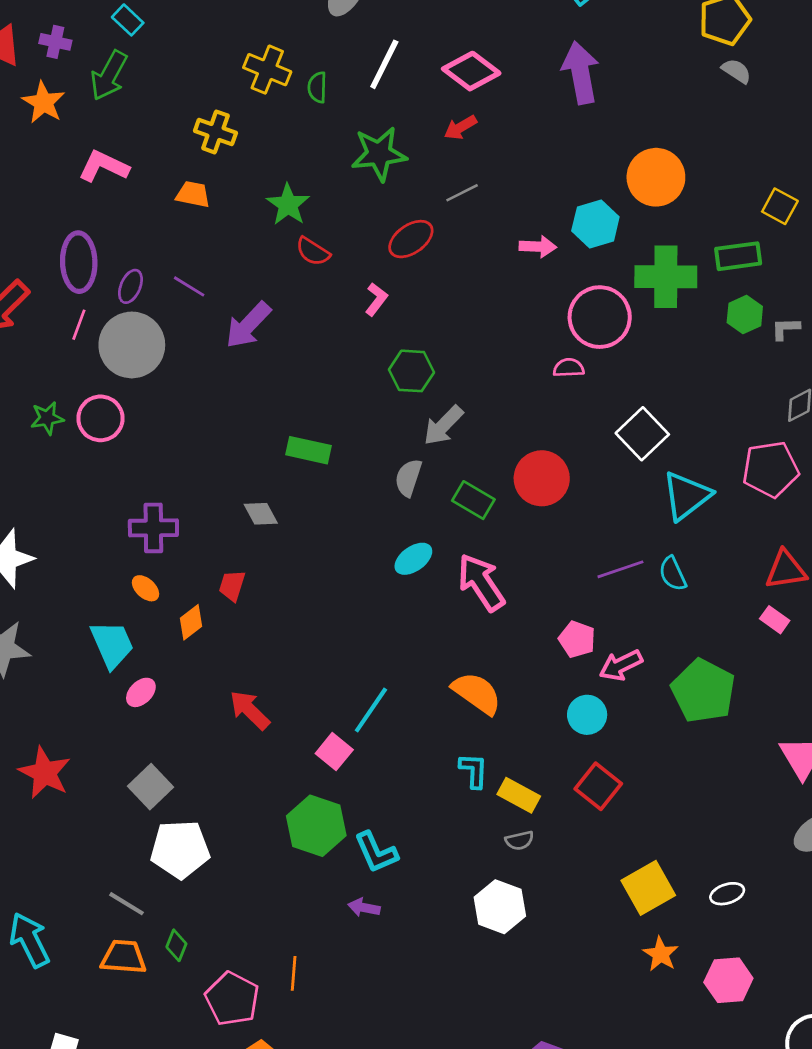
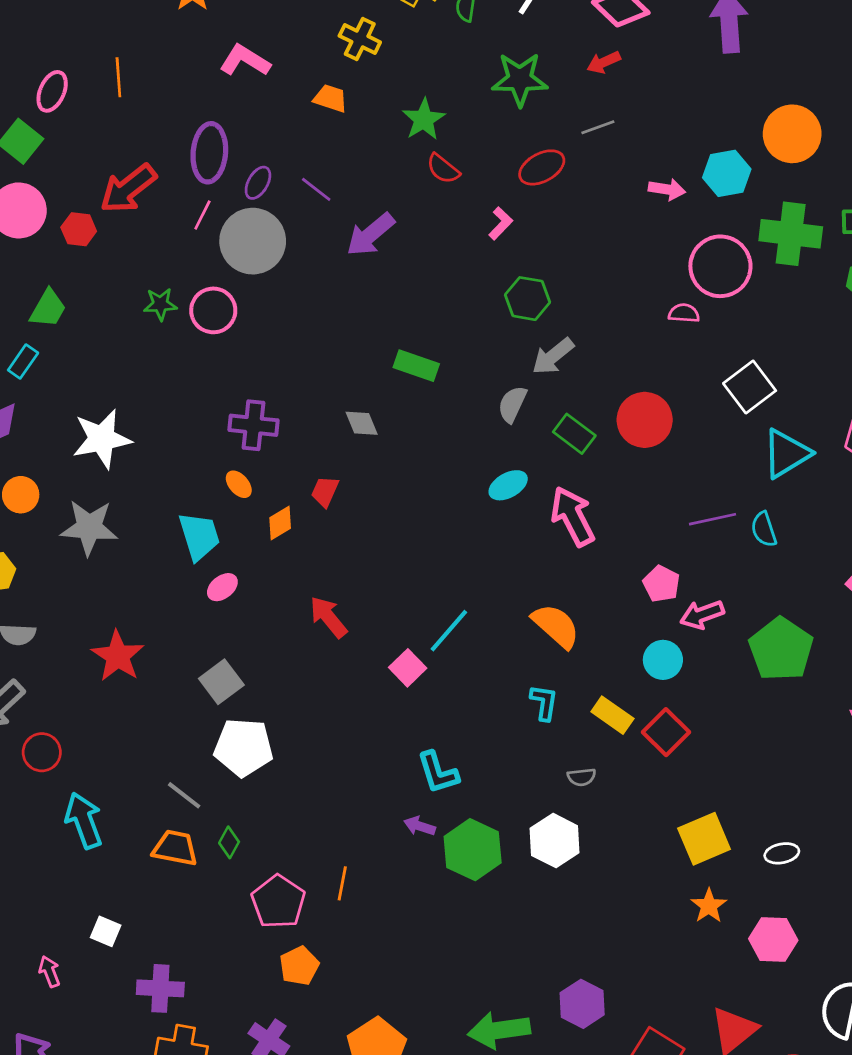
yellow rectangle: (519, 795) -> (612, 715), moved
green hexagon: (316, 826) -> (473, 850), moved

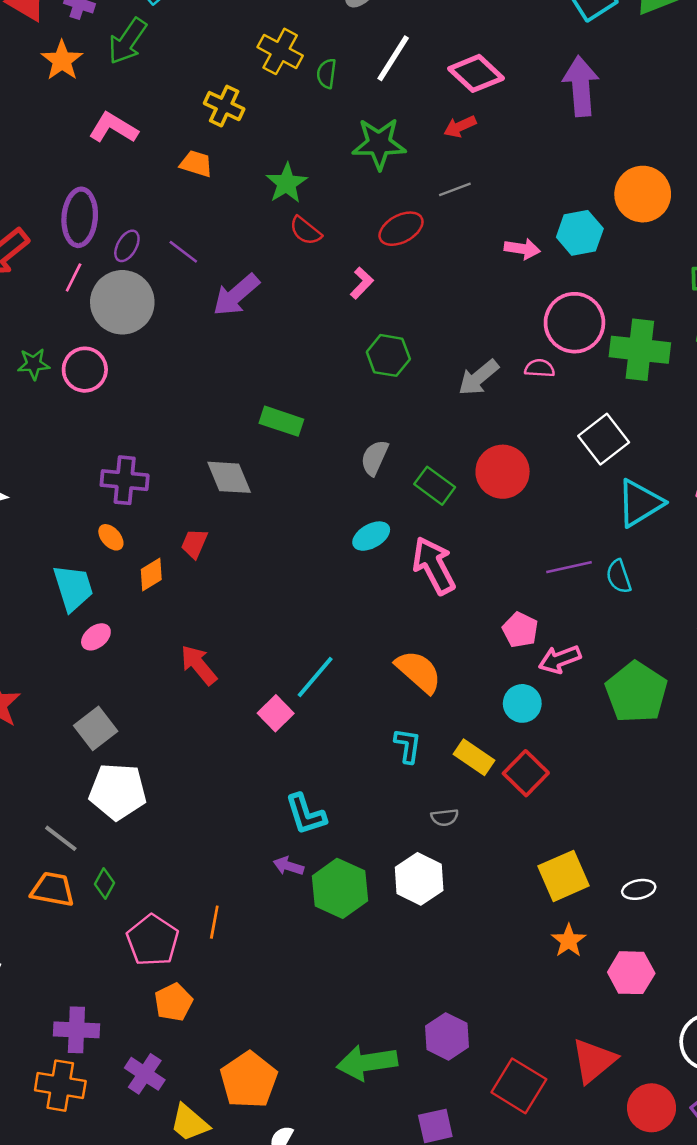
green cross: (791, 234) -> (640, 350), moved
gray arrow: (553, 356) -> (478, 378), moved
gray diamond: (362, 423) -> (229, 477), size x1.4
purple cross: (160, 988) -> (76, 1030), moved

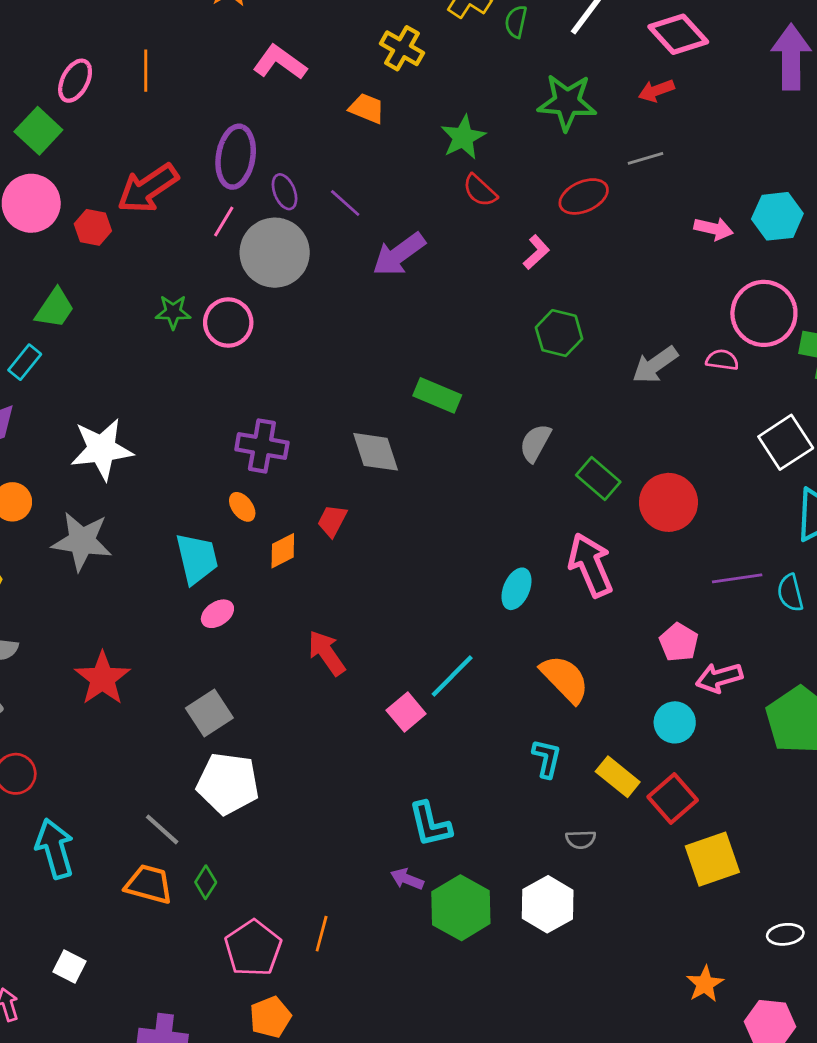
purple ellipse: (127, 246) -> (285, 192), turned -56
red circle: (503, 472) -> (668, 502), moved
cyan ellipse: (371, 536) -> (516, 589), moved, turned -42
yellow square: (564, 876) -> (712, 859), moved

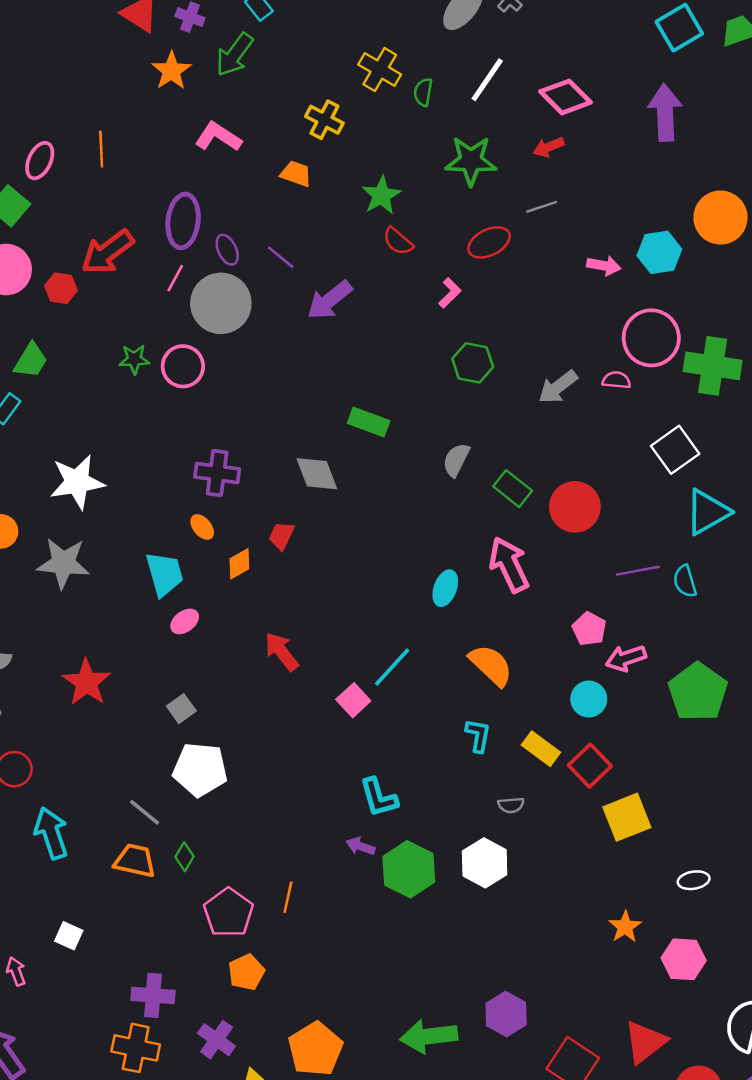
gray square: (209, 713) -> (181, 709), size x0.7

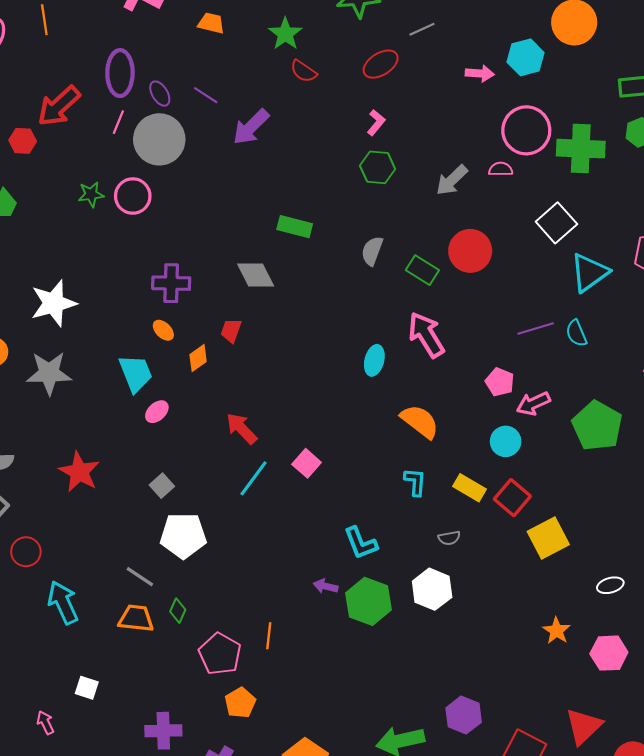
pink L-shape: (450, 293) -> (376, 123), moved
red circle: (575, 507) -> (470, 251), moved
cyan line: (392, 667) -> (254, 478), moved
cyan L-shape: (379, 797) -> (361, 543), moved

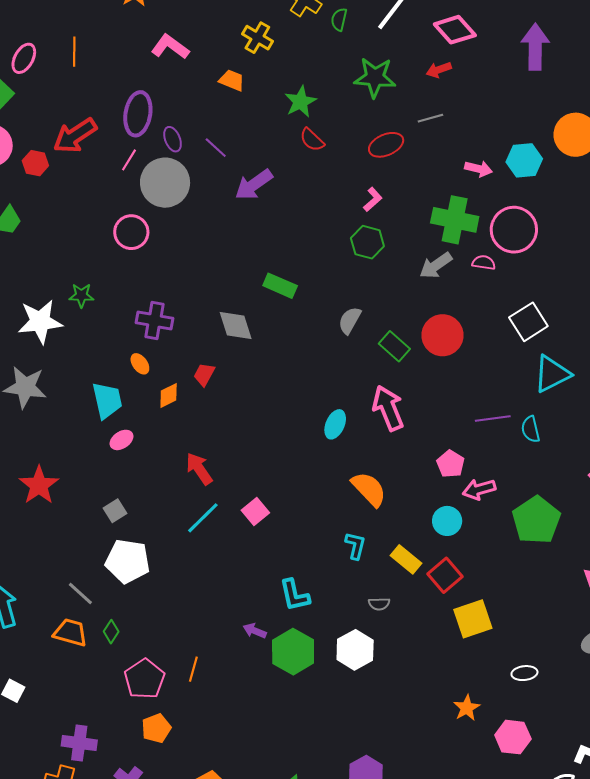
green cross: (581, 149) -> (455, 220), moved
green star: (91, 194) -> (81, 295), moved

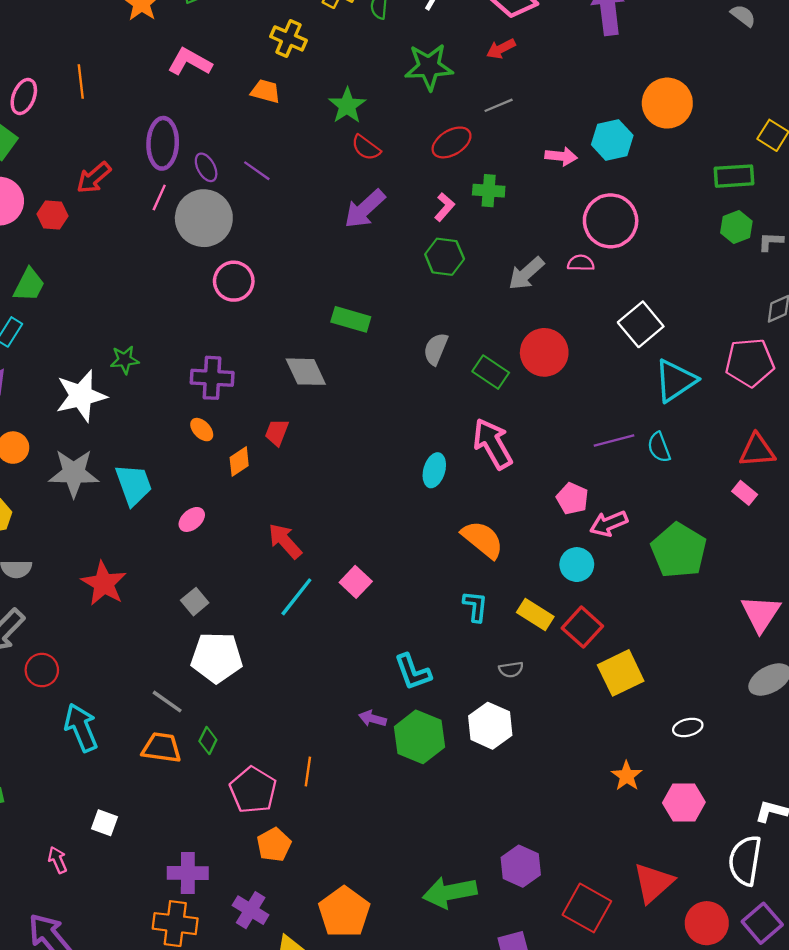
red arrow: (75, 136) -> (94, 178), size x0.7
purple arrow: (254, 185) -> (365, 209), moved
green cross: (455, 220) -> (489, 191), moved, size x0.6
pink circle: (131, 232) -> (234, 281), moved
cyan trapezoid: (107, 400) -> (134, 485), moved

